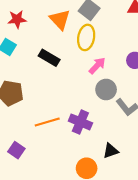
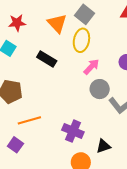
orange line: (47, 122) -> (29, 120), moved
purple cross: (80, 122) -> (73, 131), moved

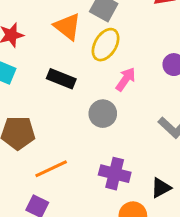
yellow ellipse: (81, 40) -> (106, 45), turned 30
gray circle: (100, 89) -> (103, 114), moved

